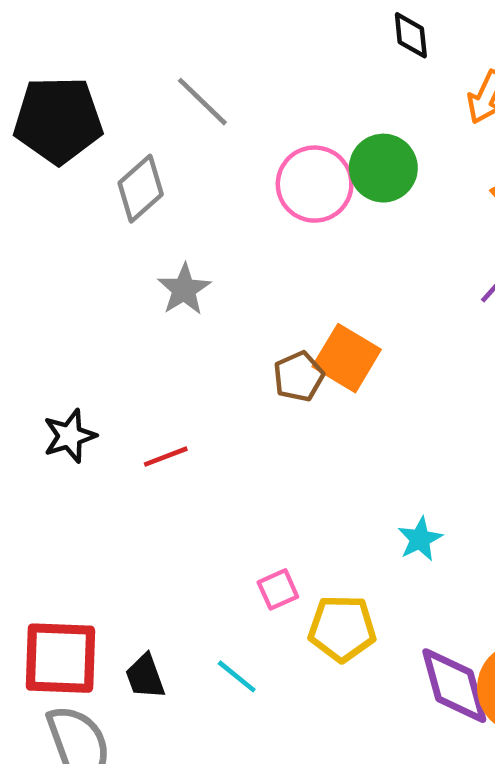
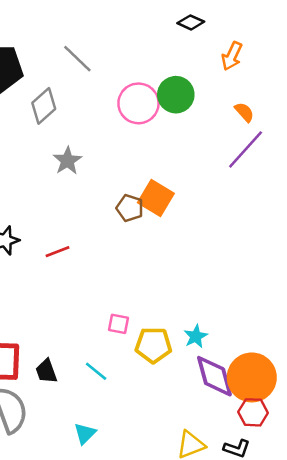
black diamond: (411, 35) -> (191, 22), turned -60
brown pentagon: (299, 376) -> (130, 208), turned -30
cyan star: (420, 539) -> (196, 336), moved
pink square: (278, 589) -> (119, 324), turned 35

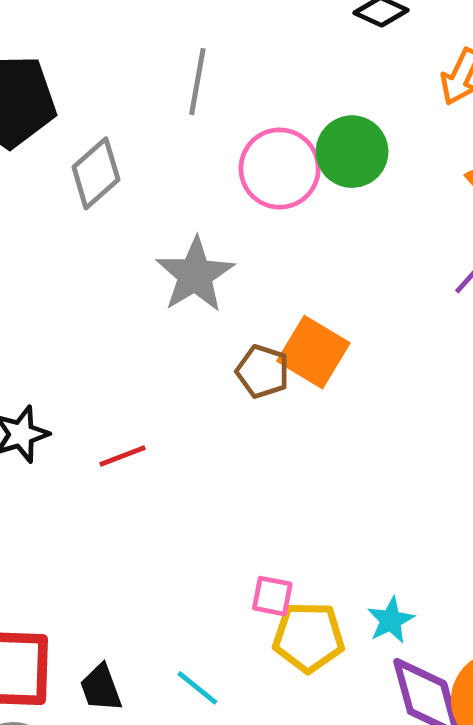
gray line: (77, 59) -> (197, 82), moved, turned 56
gray star: (67, 161) -> (195, 275), moved, size x1.4
pink square: (119, 324) -> (272, 596), moved

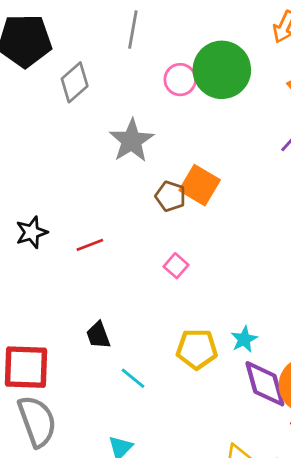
green circle: (352, 152) -> (222, 70), size x1.4
pink circle: (280, 169) -> (180, 80), size x0.7
pink square: (272, 596) -> (176, 266), moved, turned 30
black trapezoid: (101, 688) -> (98, 335), moved

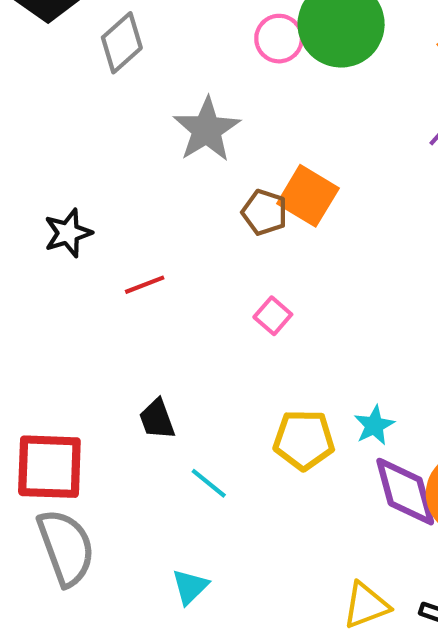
black star: (32, 232) -> (68, 233), moved

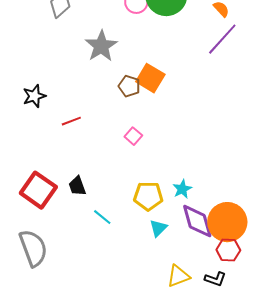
red square: (49, 467) -> (38, 190), moved, turned 33
cyan triangle: (190, 587) -> (158, 228), moved

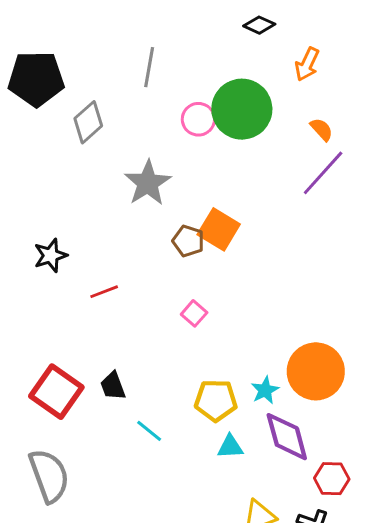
orange circle: (227, 222) -> (316, 371), moved
cyan triangle: (158, 228) -> (230, 447), turned 42

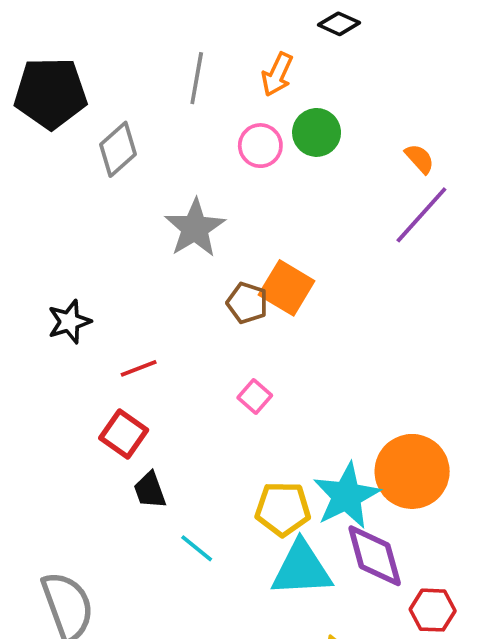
orange arrow: (307, 64) -> (277, 74), moved
green circle: (242, 109) -> (317, 132), size x0.6
cyan star: (265, 390) -> (347, 496), size x1.8
red square: (56, 392) -> (124, 434), moved, size x0.7
cyan triangle: (230, 447) -> (302, 569), size x1.8

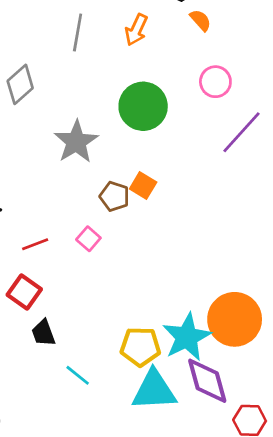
green circle: (317, 132) -> (143, 106), moved, size x1.4
pink circle: (260, 146) -> (215, 82), moved
orange semicircle: (420, 159) -> (200, 20), moved
orange square: (287, 288) -> (143, 185), size x0.7
pink square: (255, 397) -> (88, 239), moved

